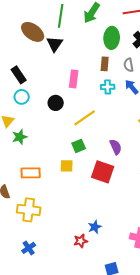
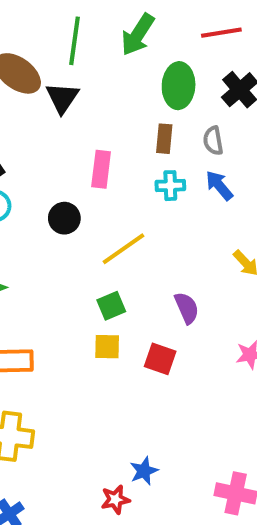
yellow square: (67, 166) -> (107, 347), moved
red square: (103, 172) -> (160, 359), size x0.7

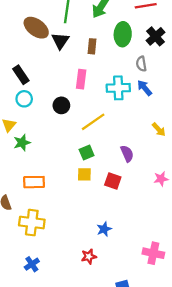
brown rectangle: (164, 139) -> (92, 46), moved
cyan cross: (170, 186) -> (118, 88), size x1.5
blue star: (144, 471) -> (104, 229), moved

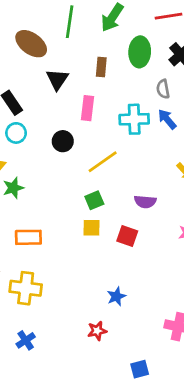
black triangle: (60, 41) -> (57, 79), moved
purple semicircle: (127, 154) -> (145, 202), turned 119

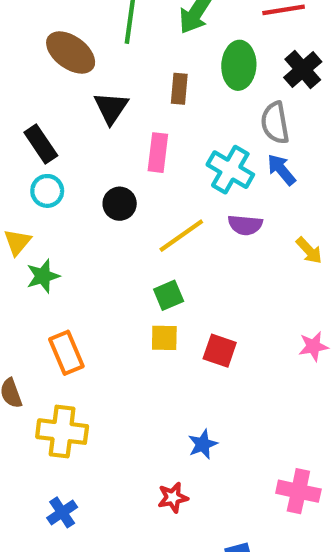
gray semicircle: (163, 89) -> (275, 123), size x1.4
cyan cross: (134, 119) -> (230, 170), turned 32
purple semicircle: (145, 202) -> (245, 225), moved
orange rectangle: (28, 237) -> (66, 353), turned 68

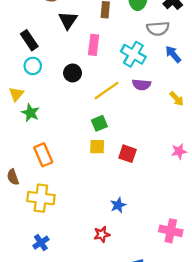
gray semicircle: (275, 123) -> (158, 29), turned -85
blue arrow: (281, 170) -> (173, 54), moved
green star: (43, 276) -> (30, 113), turned -30

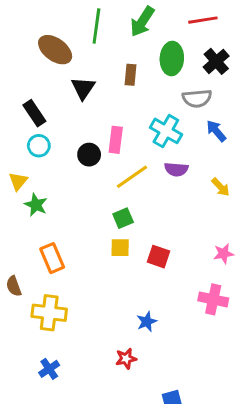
pink rectangle: (94, 45) -> (116, 140), moved
pink cross: (171, 231) -> (213, 299), moved

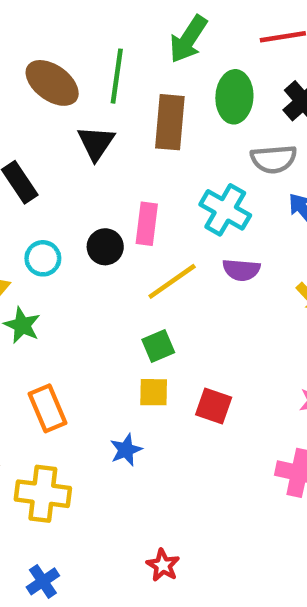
green line: (96, 26) -> (117, 76), moved
brown rectangle: (130, 75) -> (170, 122), size x1.6
cyan circle: (39, 146) -> (43, 258), moved
blue star: (147, 322) -> (126, 450), moved
red star: (126, 359) -> (163, 565), turned -30

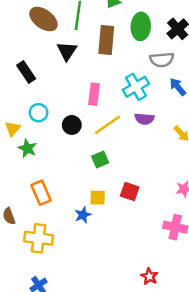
cyan cross: (225, 210) -> (136, 87), turned 30
black circle: (105, 247) -> (72, 125), moved
yellow square: (154, 392) -> (98, 198), moved
red star: (163, 565) -> (149, 276), moved

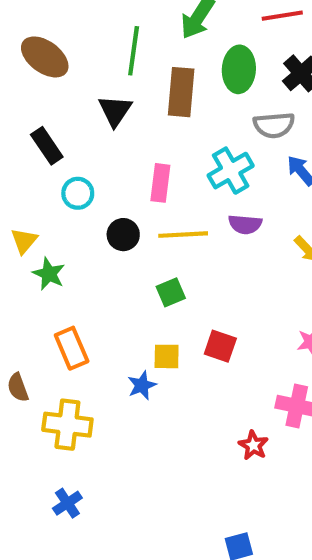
brown ellipse: (43, 19) -> (45, 57), moved
cyan circle: (39, 113) -> (78, 193), moved
yellow line: (108, 125) -> (183, 235), turned 32
red star: (149, 276) -> (253, 445), moved

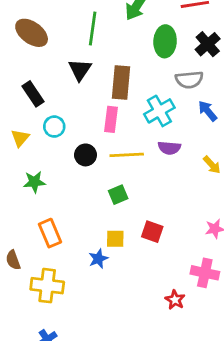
brown rectangle: (181, 92) -> (121, 83), moved
yellow triangle: (24, 241) -> (20, 138), moved
green star: (49, 274) -> (34, 182), turned -30

